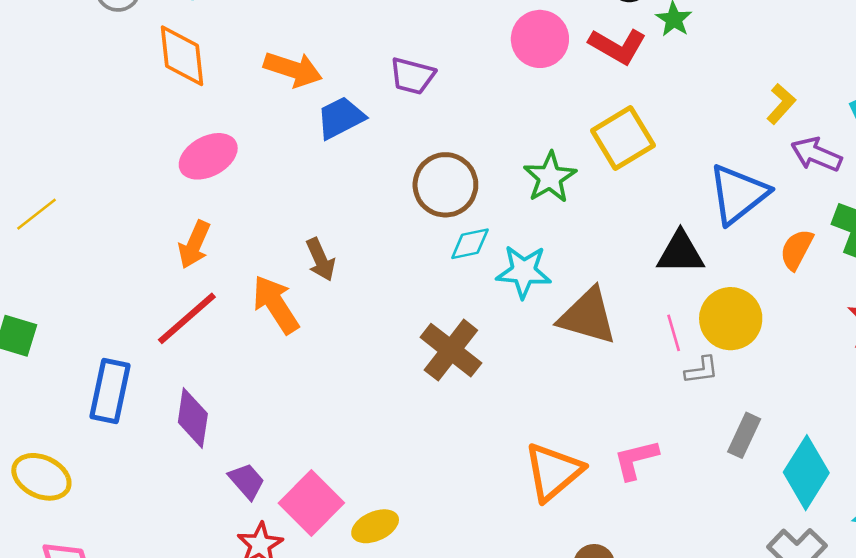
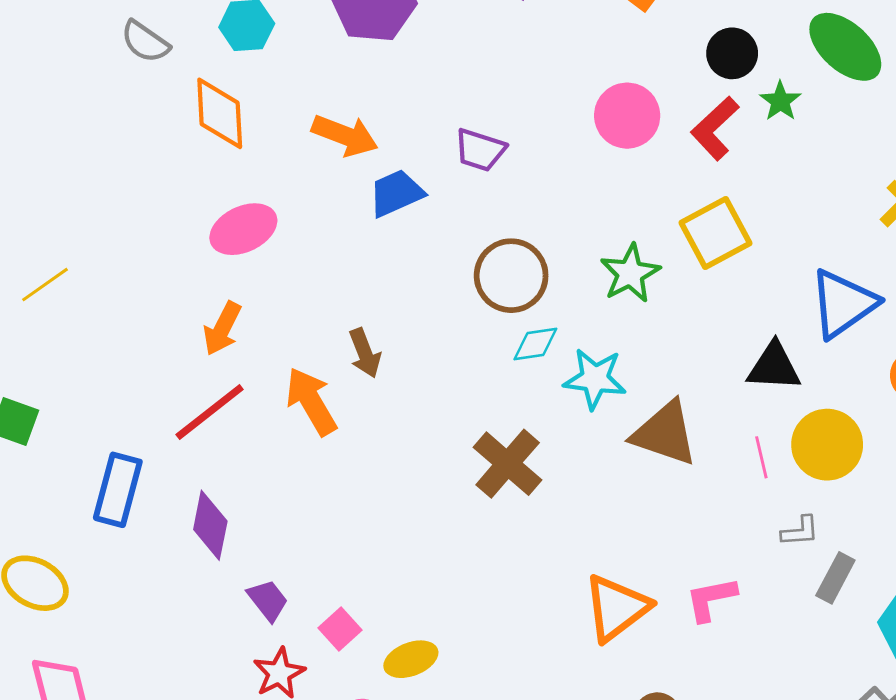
red L-shape: (618, 46) -> (715, 128), turned 104
gray L-shape: (702, 370) -> (800, 531), moved
pink square: (311, 503) -> (340, 629), size x0.6

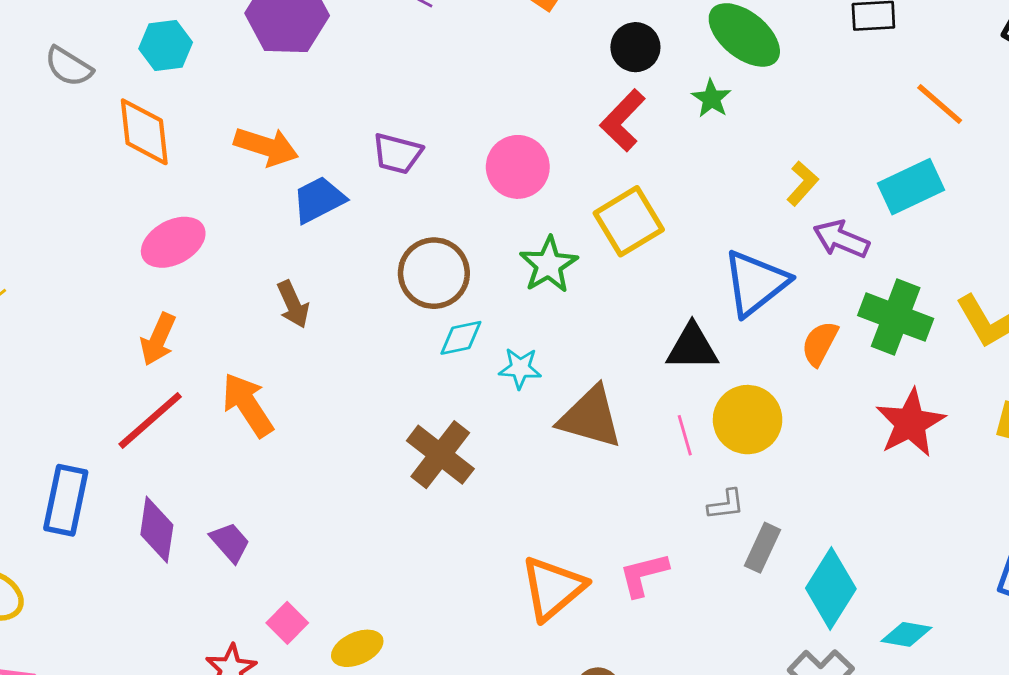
green star: (780, 101) -> (711, 99), moved
pink circle: (627, 116) -> (518, 167), moved
brown arrow: (365, 353) -> (293, 304), moved
cyan star: (595, 379) -> (520, 368), size x0.7
purple trapezoid: (268, 600) -> (230, 542), moved

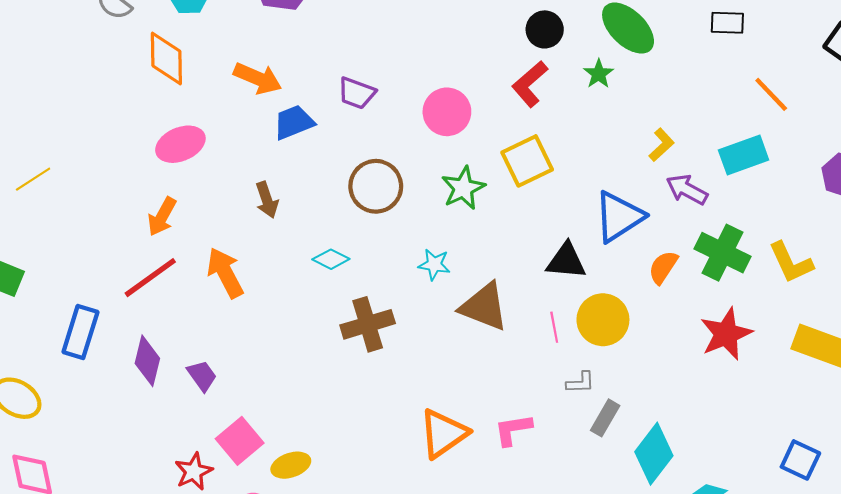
cyan diamond: (461, 338) -> (331, 259), moved, turned 33
brown cross: (440, 455) -> (368, 324), turned 30
pink square: (287, 623) -> (240, 441), size x1.5

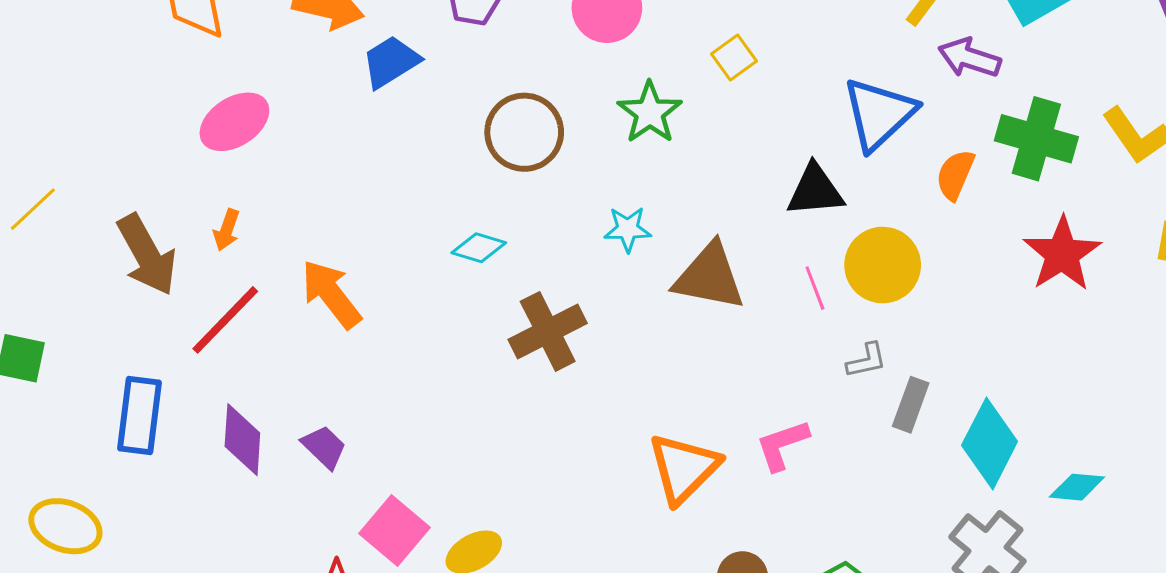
yellow square: (527, 161) -> (734, 58), size x0.6
brown arrow: (267, 200) -> (147, 255), moved, size x1.6
orange arrow: (162, 217) -> (227, 230), size x0.7

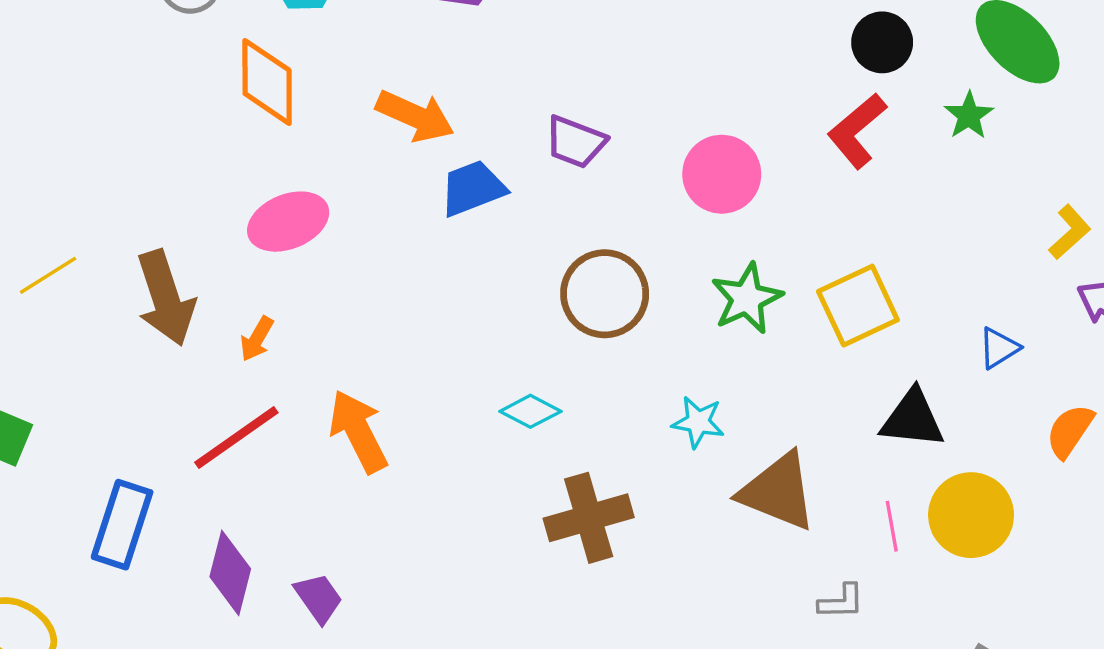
yellow square: (734, 58) -> (858, 306), moved, size x1.6
blue triangle: (879, 114) -> (999, 348), size x0.5
brown arrow: (147, 255) -> (166, 298), moved
gray L-shape: (867, 360) -> (841, 602), moved

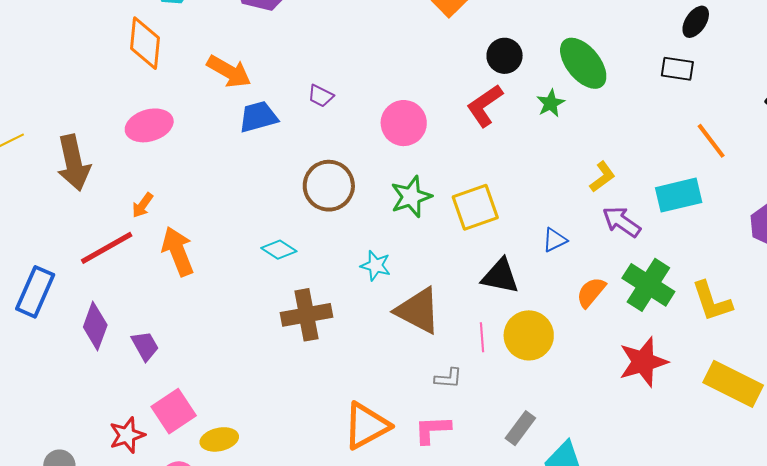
purple trapezoid: (575, 142) -> (321, 96), size x0.7
orange arrow: (257, 339) -> (143, 205), moved

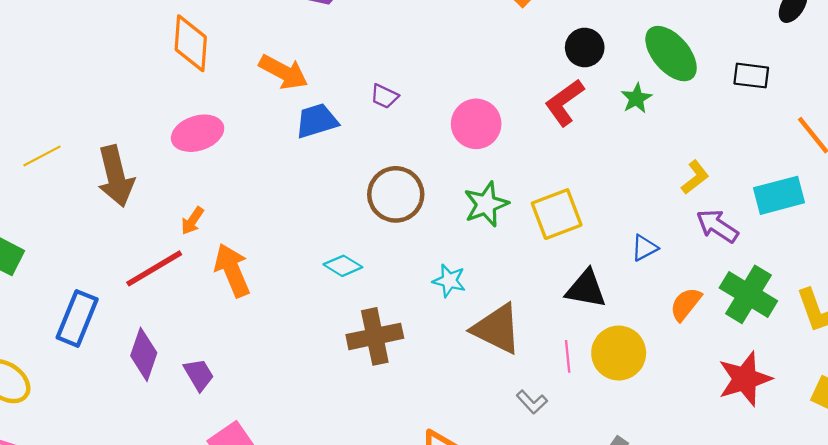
black rectangle: (677, 69) -> (751, 76), moved
gray L-shape: (448, 378) -> (532, 402), turned 44

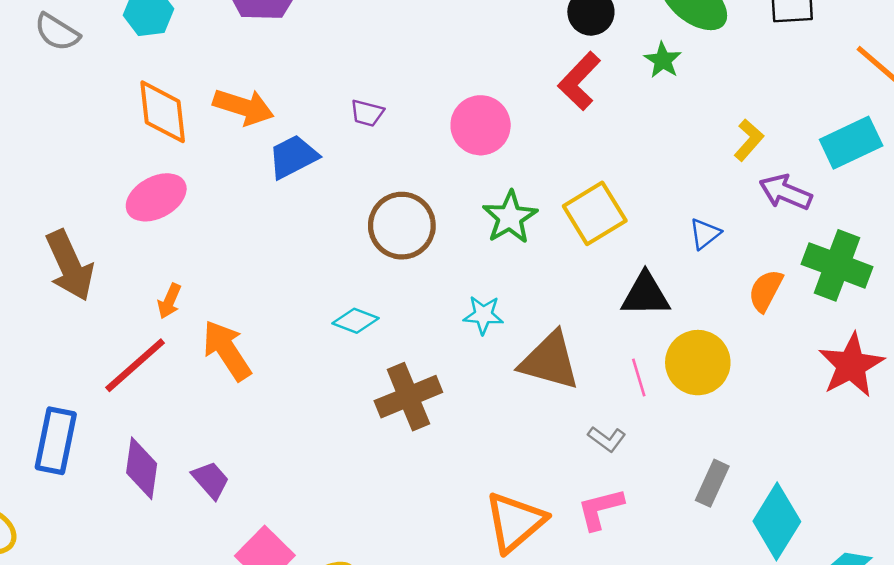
orange diamond: (191, 43) -> (163, 112), moved

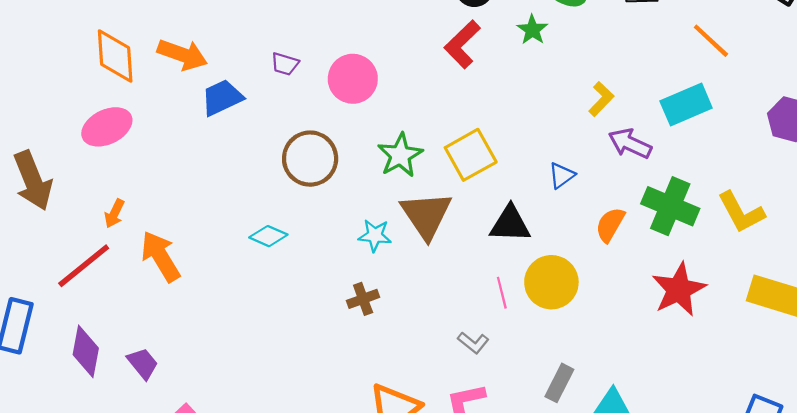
pink circle: (481, 125) -> (353, 79), moved
brown triangle: (550, 361) -> (426, 215), moved, turned 38
brown cross: (408, 397) -> (363, 299), moved, size x0.6

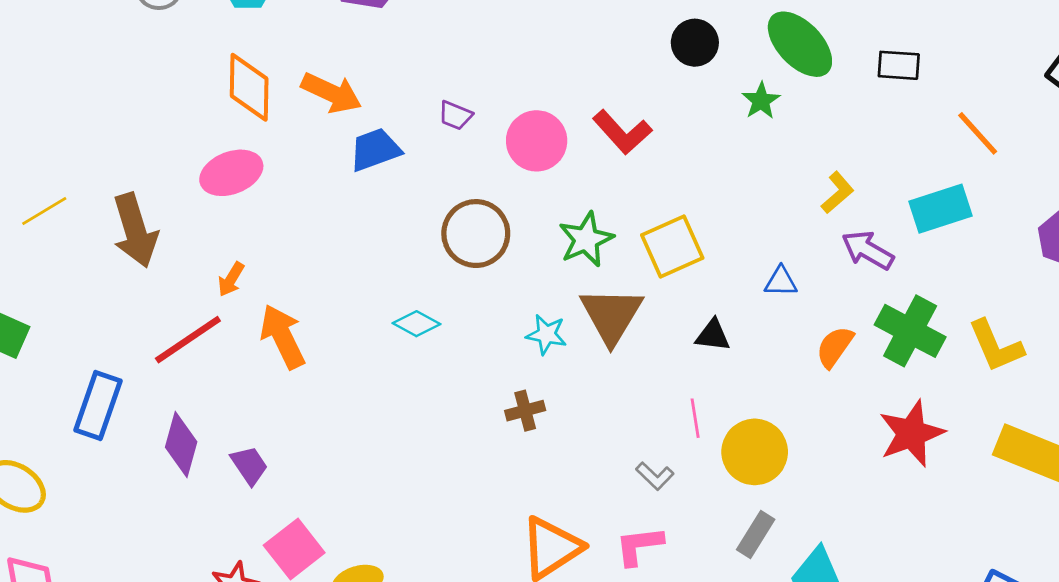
red L-shape: (462, 44) -> (622, 132), moved, turned -93
blue triangle: (562, 175) -> (781, 282), turned 32
black triangle: (510, 224) -> (713, 335), size x0.7
yellow circle: (551, 282) -> (755, 452), moved

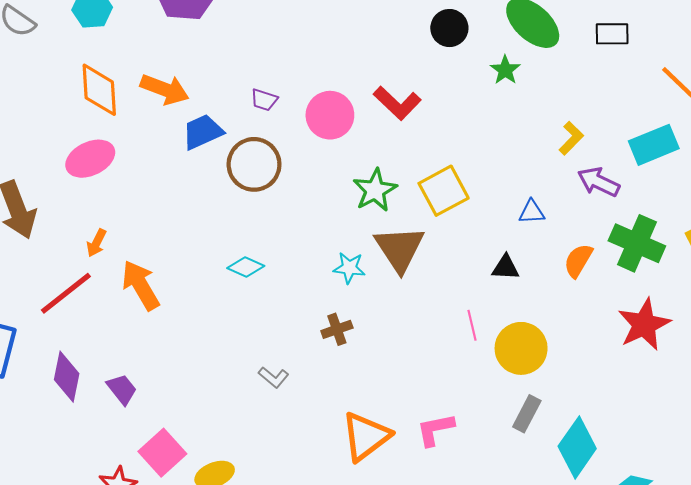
brown circle: (476, 234) -> (254, 164), moved
black triangle: (713, 335) -> (506, 267), moved
gray L-shape: (655, 476) -> (274, 377), moved

